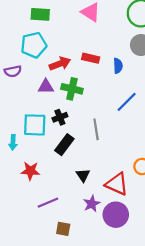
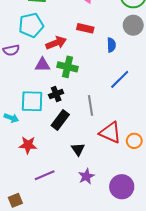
red rectangle: (91, 58) -> (85, 28), moved
cyan arrow: (13, 142) -> (11, 118), turned -72
red triangle: (117, 184) -> (110, 133), moved
purple circle: (116, 215) -> (122, 187), moved
brown square: (63, 229) -> (15, 200), moved, turned -32

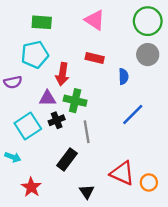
red arrow: (56, 43) -> (62, 74), turned 120
black cross: (56, 94) -> (57, 120), moved
cyan square: (32, 101) -> (28, 126), moved, turned -35
gray line: (90, 105) -> (87, 132), moved
red star: (28, 145) -> (31, 187), turned 30

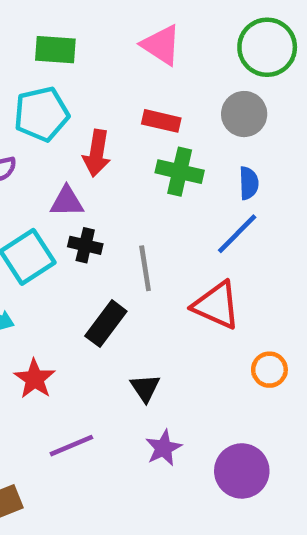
gray circle: (148, 55) -> (244, 114), moved
blue semicircle: (123, 76) -> (249, 183), moved
green cross: (75, 101) -> (180, 172), moved
black cross: (57, 120) -> (85, 245), turned 35
red triangle: (122, 173) -> (216, 305), moved

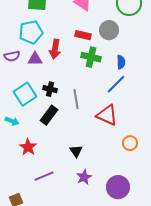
gray circle: (244, 114) -> (109, 30), moved
purple triangle: (67, 202) -> (35, 59), moved
black rectangle: (106, 324) -> (49, 115), moved

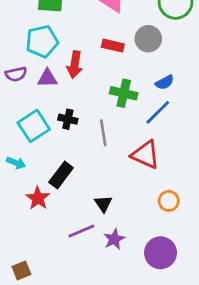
green cross: (91, 57) -> (124, 93), moved
blue semicircle: (121, 62) -> (165, 82), turned 64
black rectangle: (49, 115) -> (61, 175), moved
orange circle: (130, 143) -> (169, 201), moved
purple line: (44, 176) -> (81, 231), moved

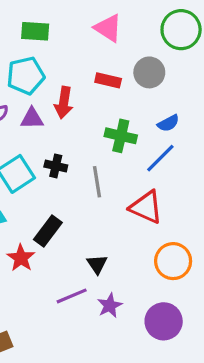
orange circle: (169, 201) -> (173, 261), size x1.5

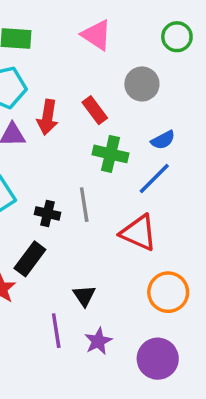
green circle: (181, 30) -> (177, 37), size x0.7
red rectangle: (108, 80) -> (95, 110), moved, turned 40
black cross: (56, 166) -> (47, 213), moved
purple line: (72, 296) -> (56, 331), turned -76

